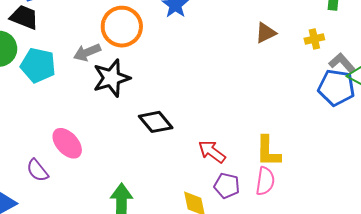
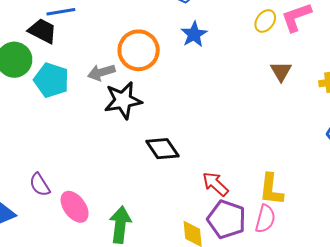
brown triangle: (266, 33) -> (281, 71), turned -40
pink ellipse: (67, 143) -> (75, 207), moved
purple pentagon: (227, 186) -> (227, 219), size x1.5

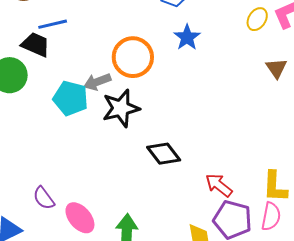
cyan pentagon: (51, 80) -> (71, 98), moved

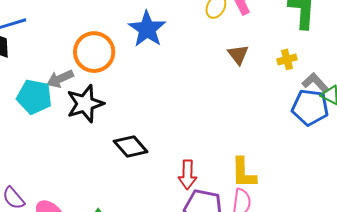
blue star: (187, 37) -> (147, 29), size x1.4
red arrow: (219, 185) -> (187, 175), turned -124

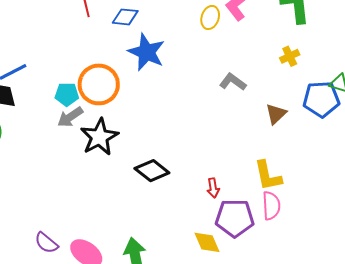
brown triangle: (238, 55) -> (276, 114), moved, turned 35
gray L-shape: (315, 83) -> (233, 82), moved
cyan pentagon: (34, 97) -> (67, 94), moved, size x0.7
red arrow: (187, 175) -> (213, 188), size x0.7

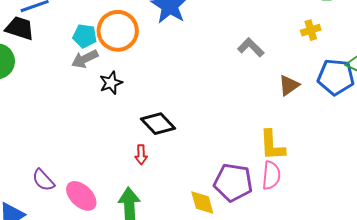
black star: (99, 137) -> (111, 83), size x0.6
red arrow: (213, 188) -> (141, 155), moved

